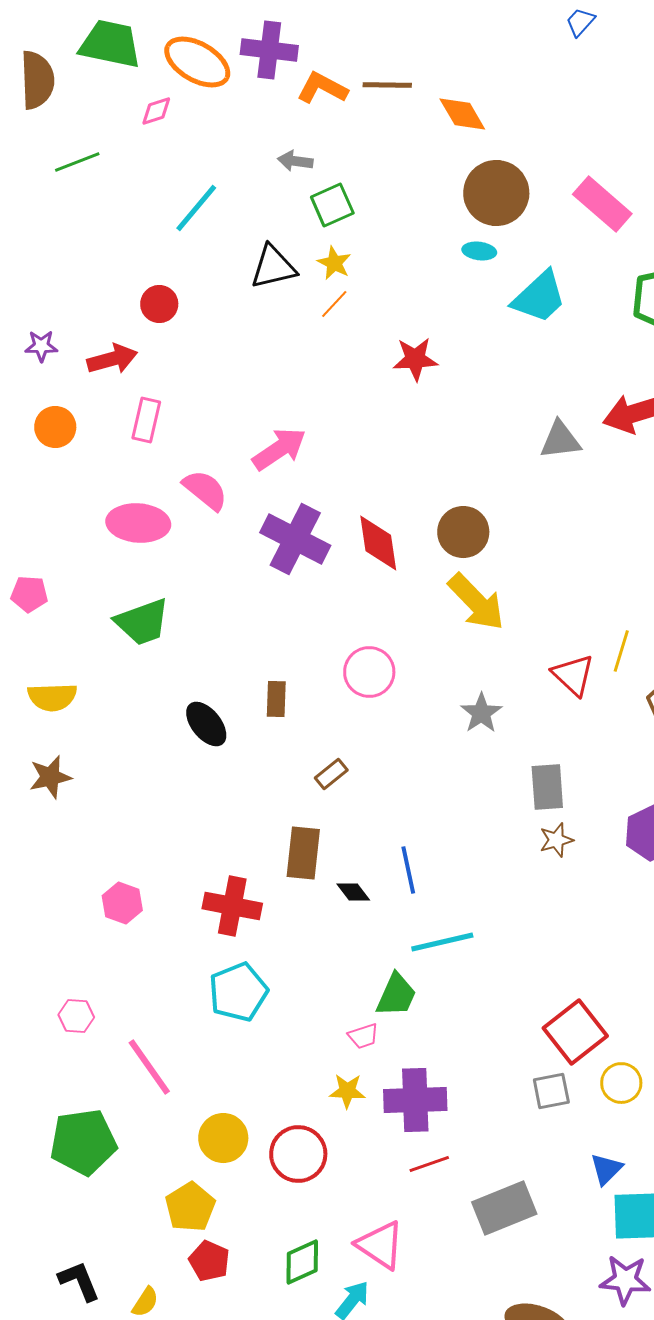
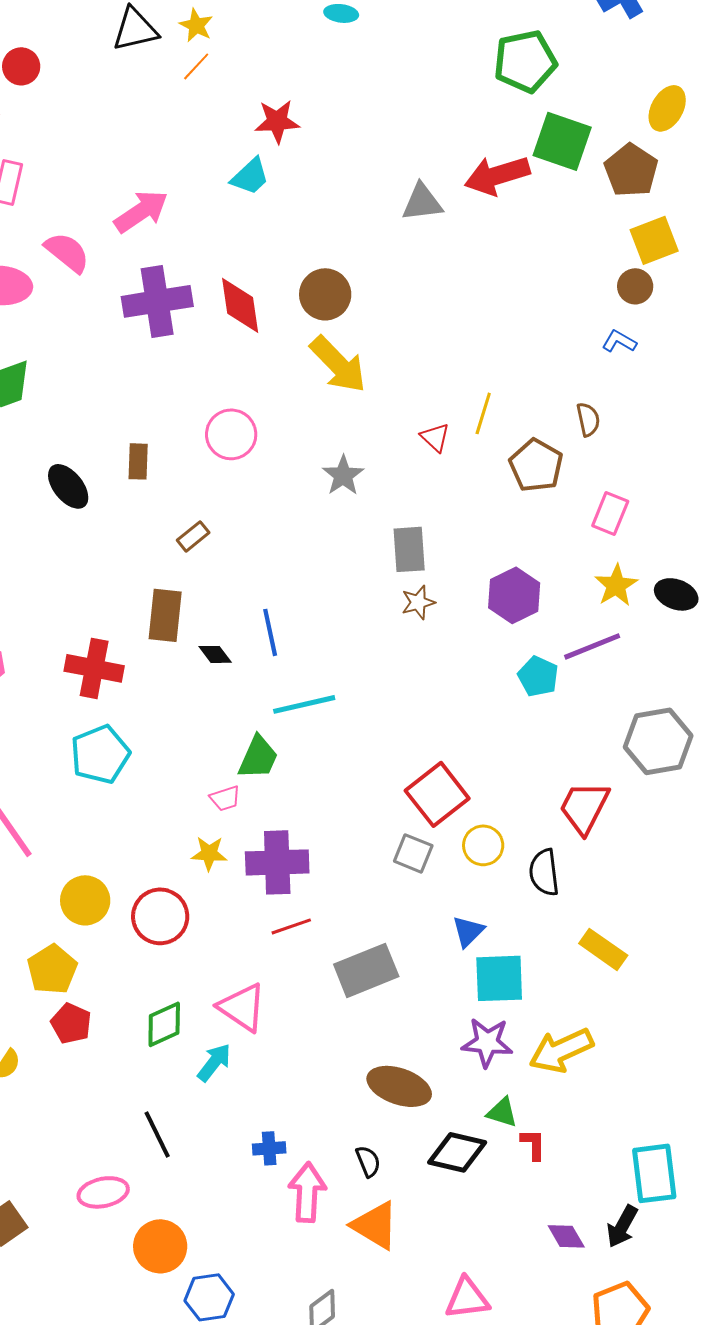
cyan trapezoid: (539, 297) -> (250, 176), moved, size x0.7
purple cross: (295, 539) -> (157, 301), turned -36
red triangle: (573, 675) -> (435, 437), size x0.7
gray square: (551, 1091) -> (413, 853), turned 33

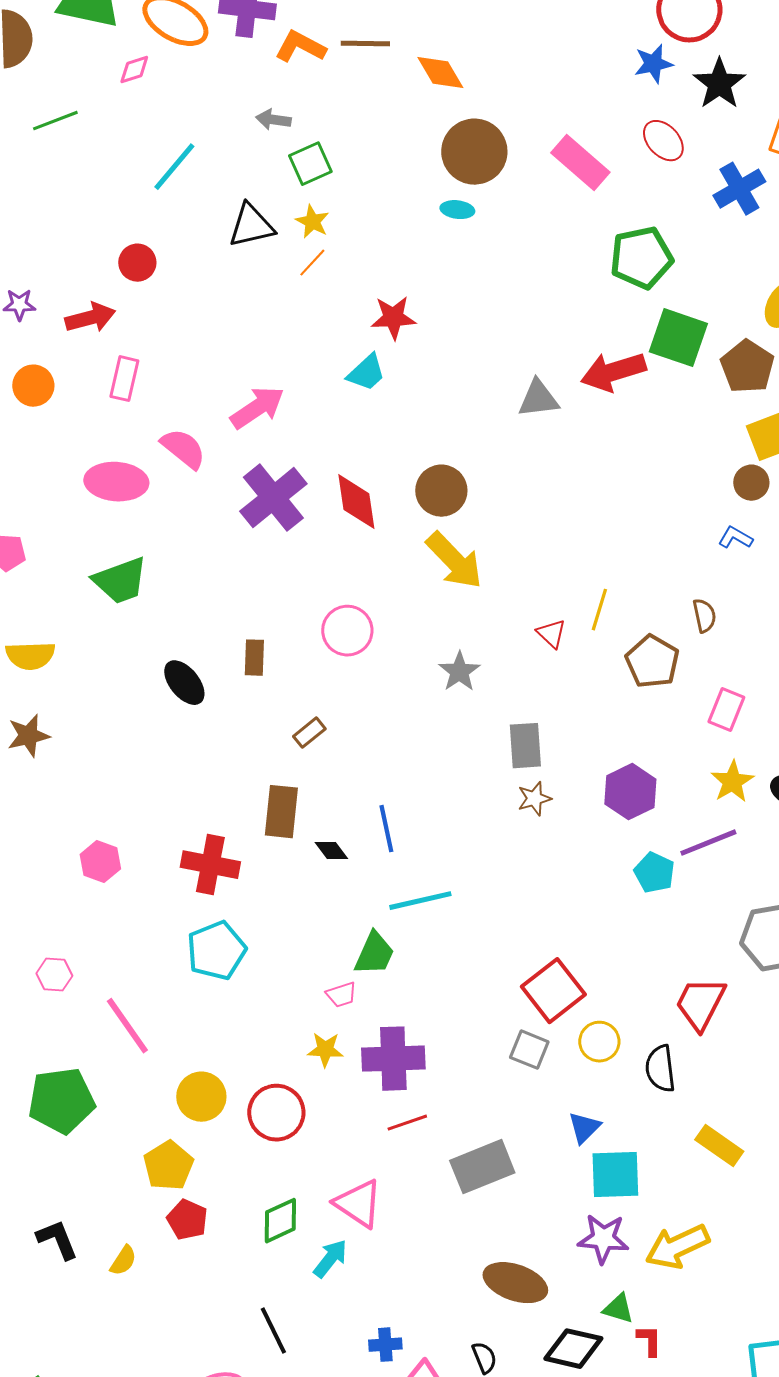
purple cross: (157, 301) -> (273, 498), turned -30

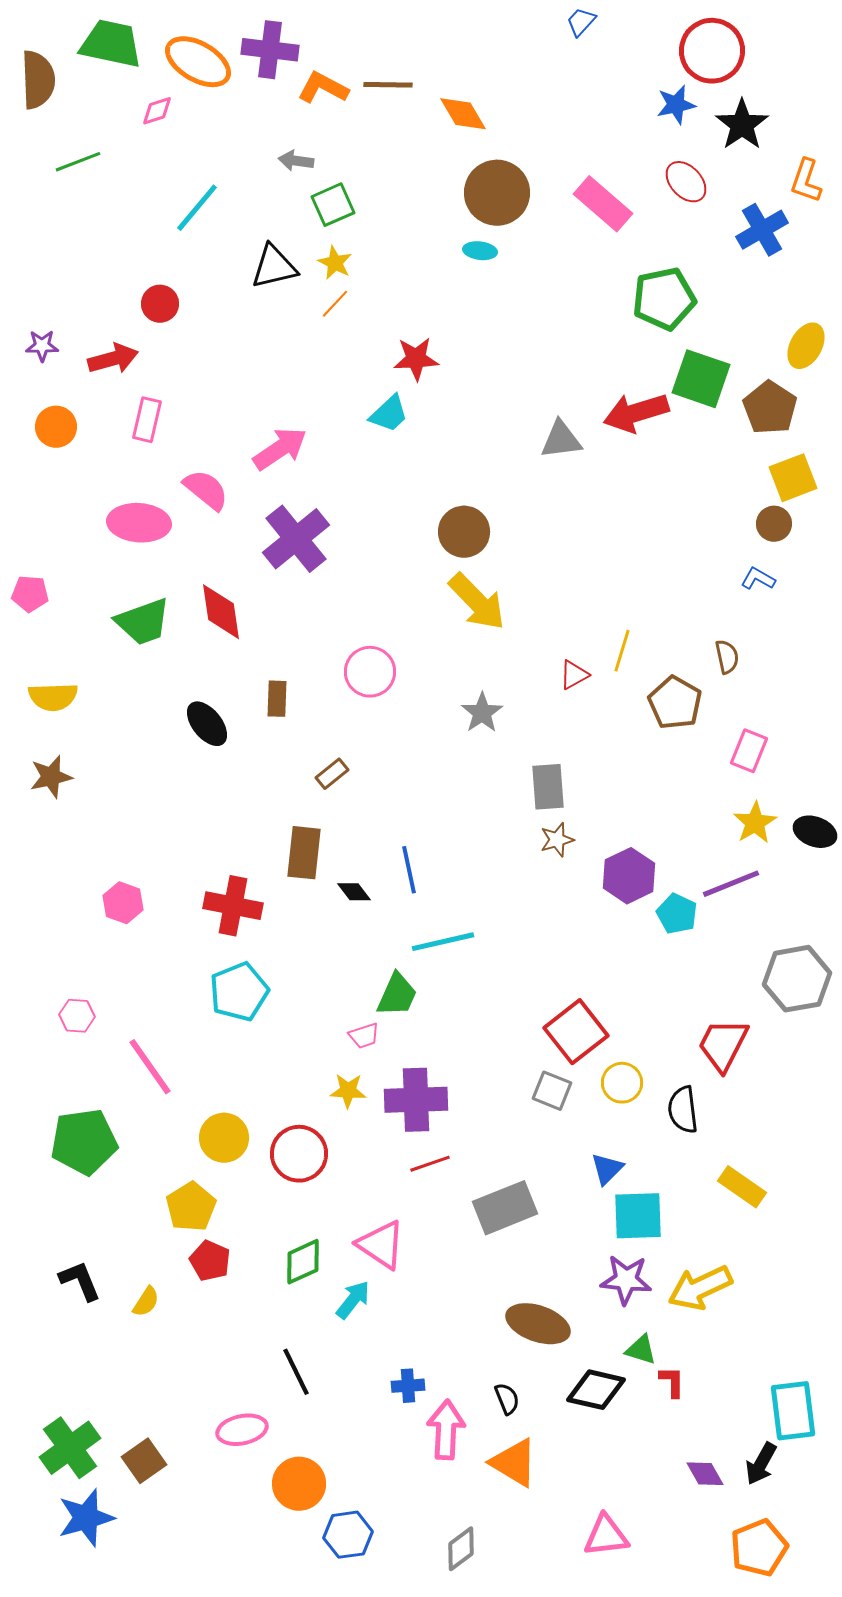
red diamond: (356, 502) -> (221, 612), moved
red triangle: (551, 634) -> (574, 675), turned 48
purple hexagon: (630, 792) -> (629, 876), moved

